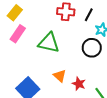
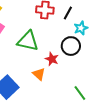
red star: (79, 84) -> (52, 59), moved

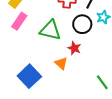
black circle: (71, 46) -> (82, 24), moved

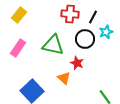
pink rectangle: (19, 21) -> (18, 48), moved

